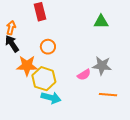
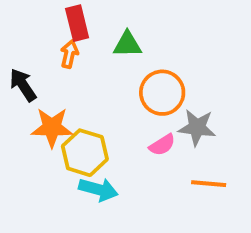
green triangle: (101, 22) -> (127, 44), moved
orange arrow: (11, 28) -> (69, 54), moved
orange circle: (48, 47) -> (162, 93), moved, size x1.5

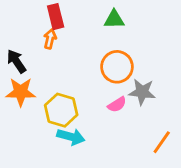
green triangle: (127, 44) -> (114, 19), moved
orange star: (52, 128) -> (21, 92), moved
orange line: (209, 184) -> (162, 142), moved, turned -60

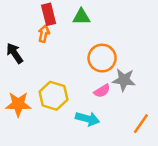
green triangle: (114, 19) -> (81, 17), moved
orange star: (21, 92) -> (18, 104), moved
cyan arrow: (71, 137) -> (87, 119), moved

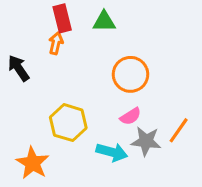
gray star: (124, 80) -> (146, 141), moved
orange star: (18, 104) -> (33, 163), moved, turned 30
orange line: (141, 124) -> (179, 130), moved

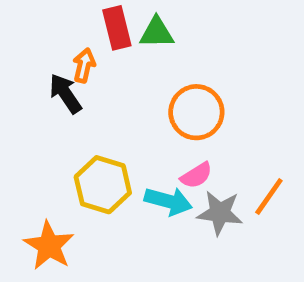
red rectangle: (62, 18) -> (117, 28), moved
black arrow: (19, 68) -> (65, 93), moved
cyan arrow: (112, 152) -> (168, 201), moved

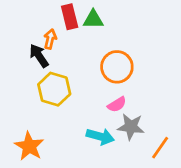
yellow hexagon: (103, 185) -> (54, 89), moved
orange line: (269, 196) -> (160, 148), moved
cyan arrow: (168, 201) -> (100, 136), moved

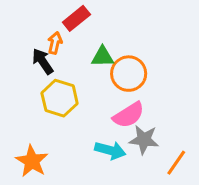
red rectangle: (70, 17) -> (76, 18), turned 65
green triangle: (93, 19) -> (103, 57), moved
pink semicircle: (117, 104) -> (129, 115), size x1.5

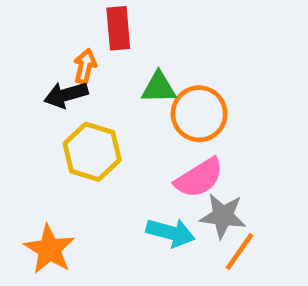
red rectangle: (76, 18) -> (118, 28), turned -56
black arrow: (43, 61) -> (66, 95), turned -72
orange line: (176, 163) -> (239, 252), moved

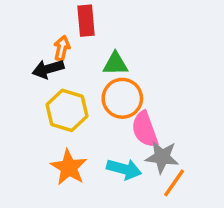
orange circle: (199, 114) -> (122, 98), moved
pink semicircle: (199, 178) -> (145, 129), turned 102
orange star: (49, 249) -> (69, 167), moved

